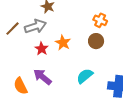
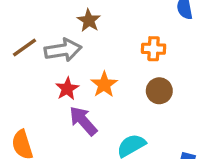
orange cross: (100, 20) -> (154, 49), moved, turned -32
purple arrow: (42, 77) -> (83, 121), moved

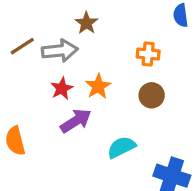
purple arrow: (83, 121) -> (76, 121), turned 96

